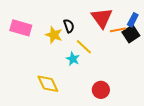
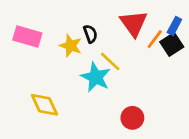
orange line: (118, 30) -> (155, 39), turned -42
cyan star: (73, 59) -> (96, 77), size x1.6
yellow diamond: (48, 84) -> (44, 105), moved

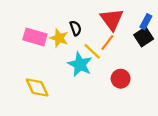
pink rectangle: (27, 36) -> (35, 37), moved
orange line: (155, 39) -> (107, 42), moved
red circle: (132, 118) -> (121, 79), moved

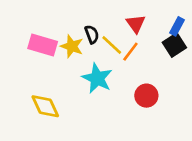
red triangle: (112, 19) -> (136, 24), size x0.7
yellow line: (92, 51) -> (112, 45), moved

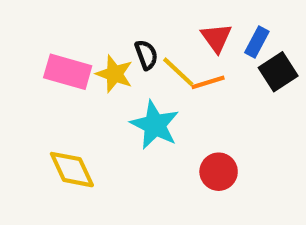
blue rectangle: (177, 26) -> (257, 42), moved
orange line: (130, 52) -> (208, 82), turned 36
red circle: (146, 96) -> (219, 172), moved

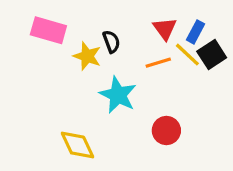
pink rectangle: (68, 72) -> (48, 30), moved
yellow line: (178, 72) -> (187, 55), moved
yellow diamond: (72, 170) -> (77, 145), moved

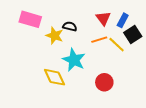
black semicircle: (111, 42) -> (70, 26), turned -56
yellow line: (187, 55) -> (117, 45), moved
yellow diamond: (77, 145) -> (55, 77), moved

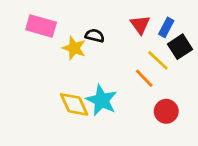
orange line: (99, 40) -> (144, 78), moved, turned 63
cyan star: (74, 60) -> (102, 100), moved
red circle: (104, 82) -> (166, 111), moved

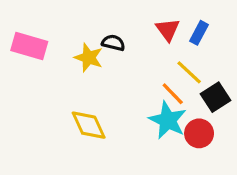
pink rectangle: (41, 26) -> (29, 46), moved
black square: (180, 47) -> (216, 97), moved
cyan star: (102, 100) -> (168, 120), moved

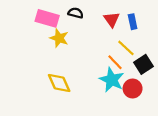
blue rectangle: (199, 33) -> (133, 22), turned -40
black semicircle: (113, 43) -> (76, 13), moved
pink rectangle: (29, 46) -> (47, 18), moved

